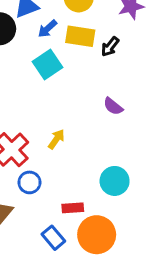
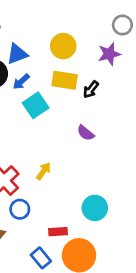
blue arrow: (47, 29) -> (21, 82), moved
purple semicircle: (113, 106) -> (86, 133), moved

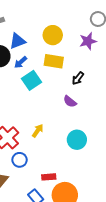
black arrow: (91, 89) -> (78, 78), moved
cyan circle: (95, 208) -> (77, 140), moved

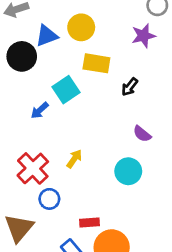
yellow circle: (53, 35) -> (81, 27), moved
blue arrow: (21, 62) -> (40, 110), moved
purple semicircle: (70, 101) -> (142, 134), moved

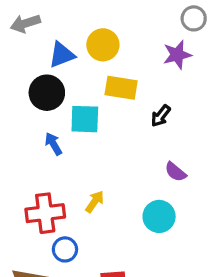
black circle: (22, 56) -> (47, 93), moved
cyan square: (66, 90) -> (85, 119), turned 36
blue arrow: (40, 110) -> (53, 144), turned 102
red cross: (33, 168) -> (45, 213), turned 36

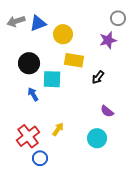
blue triangle: (62, 55) -> (38, 23), moved
red cross: (45, 213) -> (28, 136), turned -30

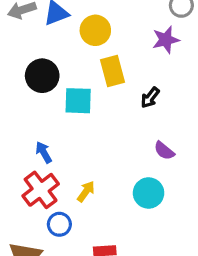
yellow rectangle: (74, 60) -> (113, 71), turned 66
blue arrow: (33, 94) -> (44, 152), moved
yellow arrow: (58, 129) -> (86, 191), moved

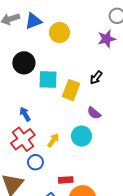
yellow rectangle: (113, 71) -> (71, 90), moved, turned 36
purple semicircle: (164, 151) -> (94, 113), moved
cyan circle: (149, 193) -> (81, 136), moved

